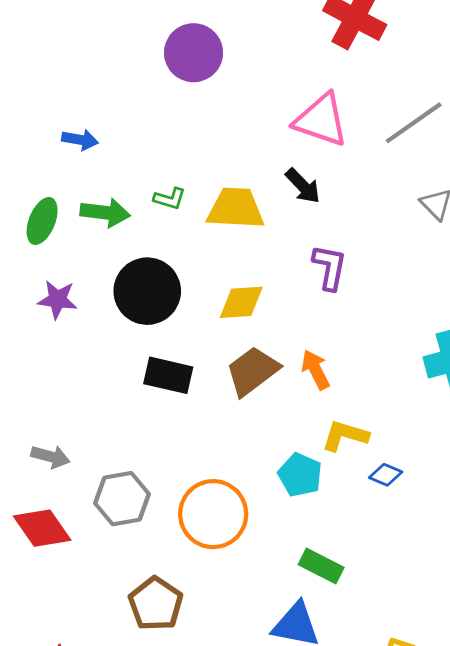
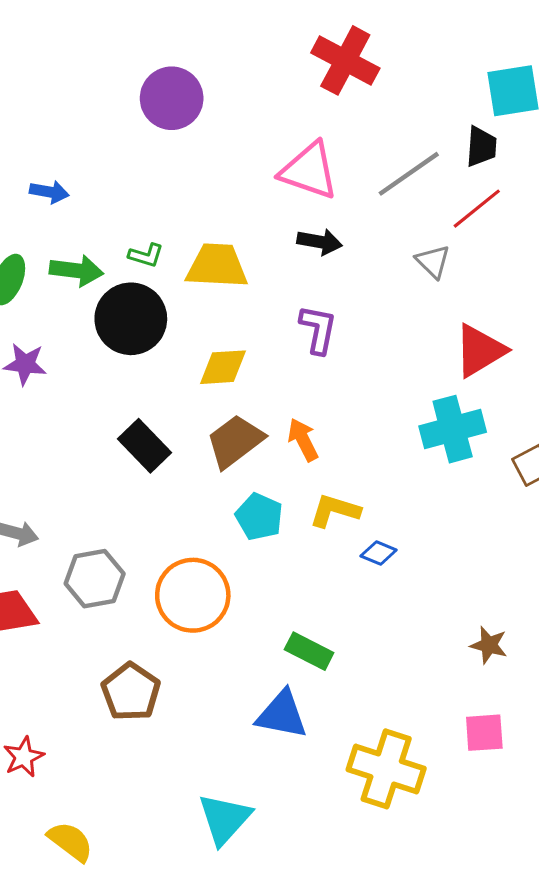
black arrow: (303, 186) -> (320, 242), moved, turned -36
black circle: (147, 291) -> (131, 319), moved
black rectangle: (168, 375) -> (144, 446), turned 33
cyan pentagon: (300, 475) -> (259, 517), moved

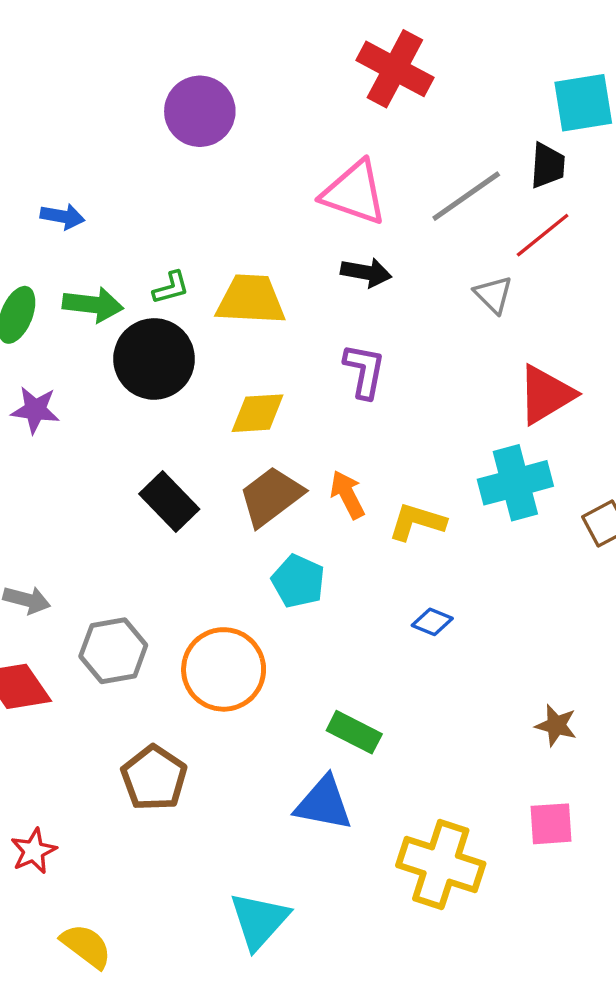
green L-shape: (146, 255) -> (171, 288), turned -32
yellow L-shape: (335, 511) -> (417, 522), moved

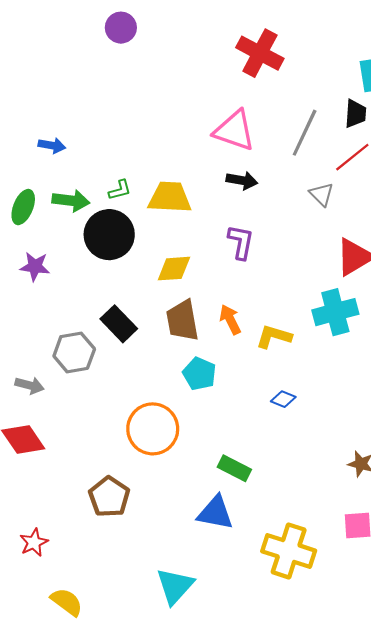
purple circle: (200, 111) -> (121, 28), moved, size x0.7
gray line: (466, 196) -> (305, 133), turned -30
brown trapezoid: (271, 496) -> (182, 321), turned -63
gray hexagon: (113, 651) -> (74, 352), moved

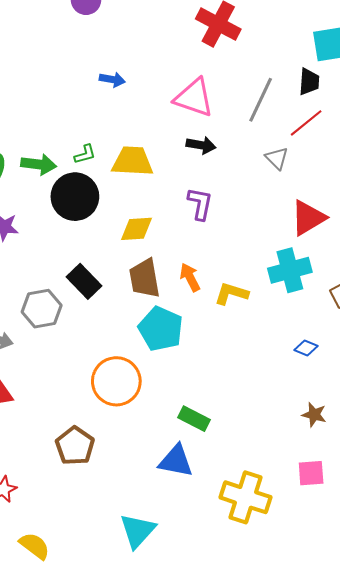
blue arrow: (52, 145) -> (112, 80), moved
cyan pentagon: (199, 374) -> (161, 329), size x1.4
blue diamond: (283, 399) -> (306, 348), moved

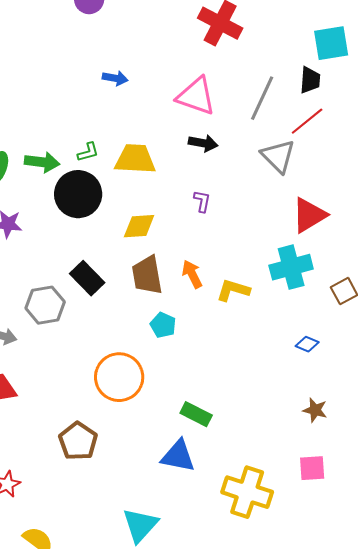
gray triangle: (277, 158) -> (278, 156), size x1.5
purple L-shape: (200, 204) -> (202, 201), size x0.7
cyan pentagon: (161, 329) -> (163, 325), size x0.6

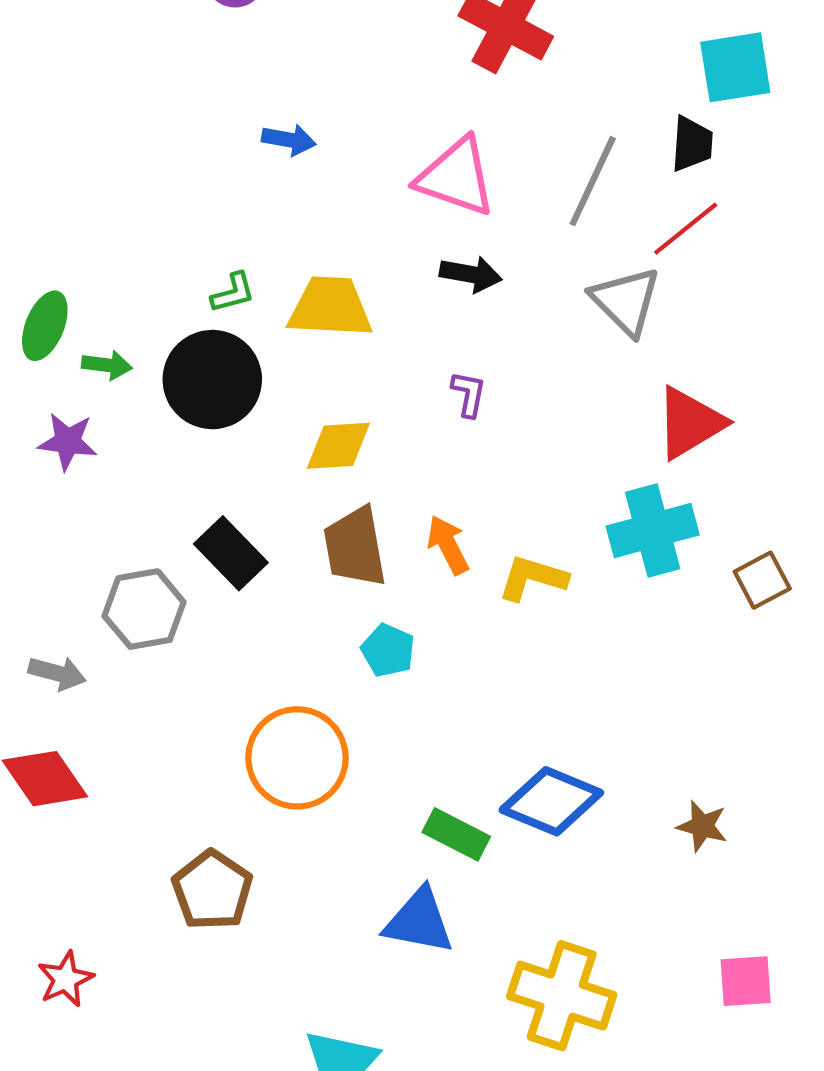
green arrow: (42, 162) -> (107, 365), moved, size x0.7
blue diamond: (307, 344) -> (551, 801), moved, size x2.0
pink square: (312, 468) -> (746, 981), moved

